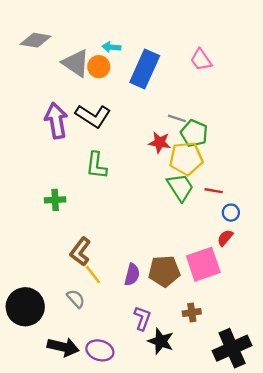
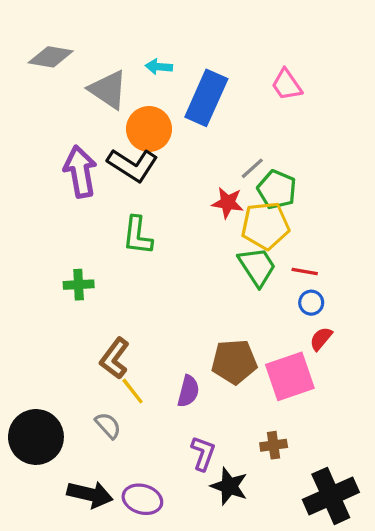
orange circle: (99, 67) -> (149, 129), moved, size x1.4
gray line: (177, 118) -> (252, 168), turned -60
blue circle: (231, 213) -> (311, 303), moved
brown pentagon: (164, 271) -> (234, 362), moved

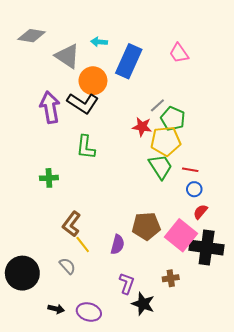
pink square: (290, 376) -> (181, 235), turned -32
black arrow: (90, 494) -> (56, 309), size x0.6
black cross: (331, 496) -> (207, 248), moved, turned 32

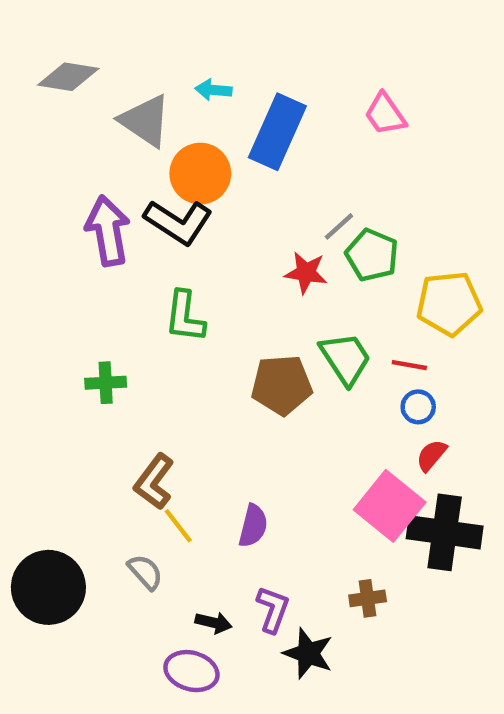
yellow pentagon: (166, 141) -> (449, 303), moved
brown pentagon: (146, 226) -> (282, 385), moved
black arrow: (56, 309) -> (213, 623), moved

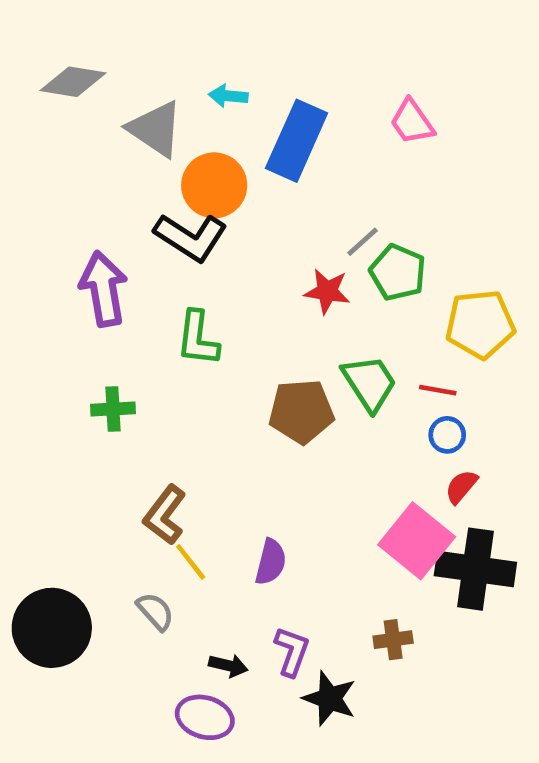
purple arrow: (108, 231) -> (104, 289), moved

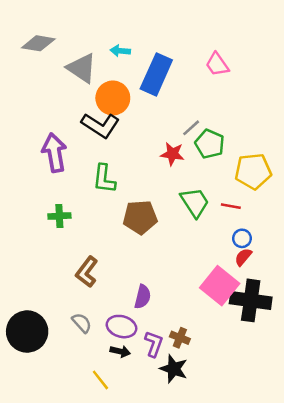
brown pentagon: (301, 411) -> (140, 217), moved
blue circle: (447, 435) -> (242, 238), moved
yellow line: (191, 562) -> (100, 380), moved
brown cross: (393, 640) -> (180, 338), moved, turned 30
purple ellipse: (205, 717) -> (122, 327), moved

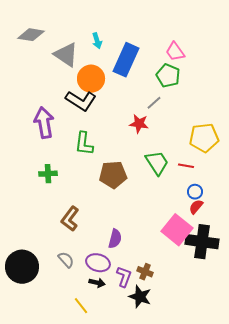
cyan arrow: (120, 51) -> (97, 41), turned -112
green pentagon: (210, 144) -> (168, 76), moved

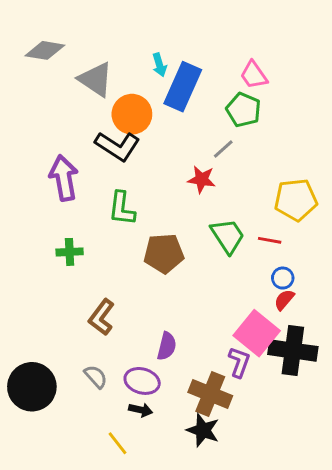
cyan arrow: (97, 41) -> (159, 65), moved
brown cross: (145, 272) -> (210, 394), size x1.8
purple L-shape: (124, 277) -> (239, 362), moved

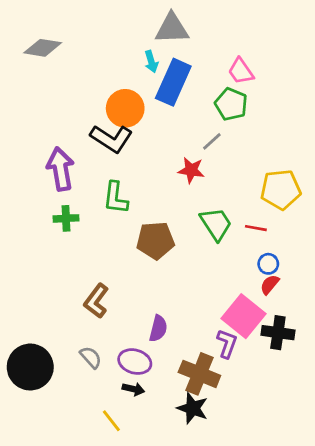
gray triangle: (96, 79) -> (172, 29), moved, turned -36
green cross: (70, 252) -> (66, 218), moved
black cross: (293, 351) -> (278, 333), size x0.7

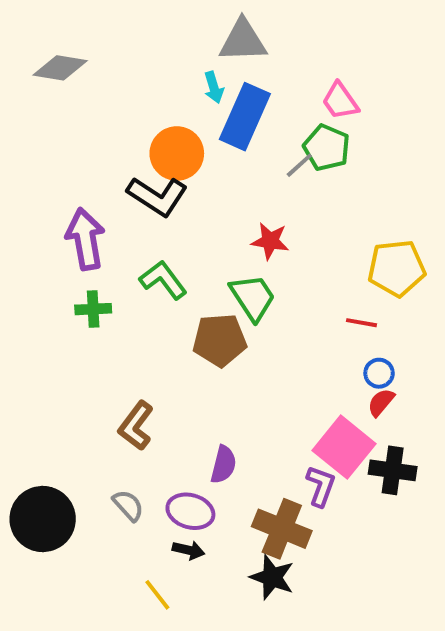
gray line: (212, 141) -> (299, 165), moved
green L-shape: (116, 198) -> (163, 280), turned 136
green trapezoid: (216, 224) -> (253, 297), moved

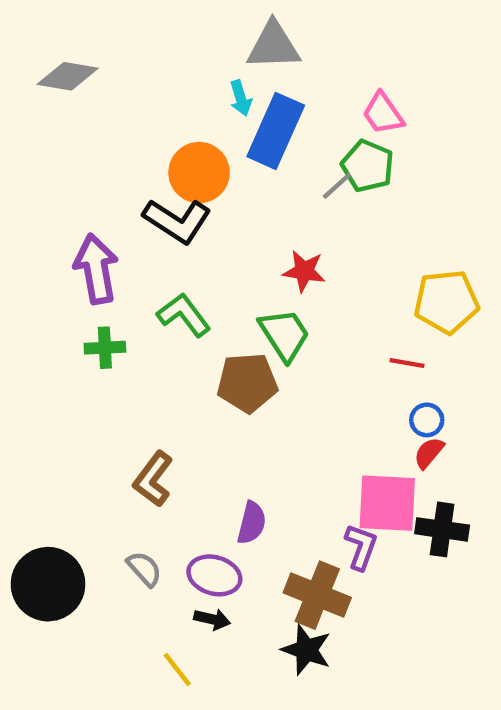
pink square: (344, 447) -> (387, 503), turned -36

